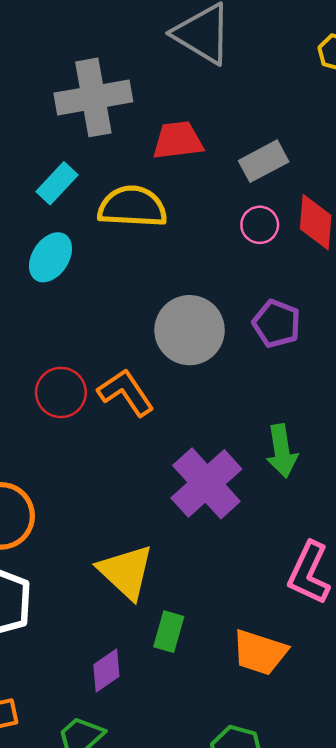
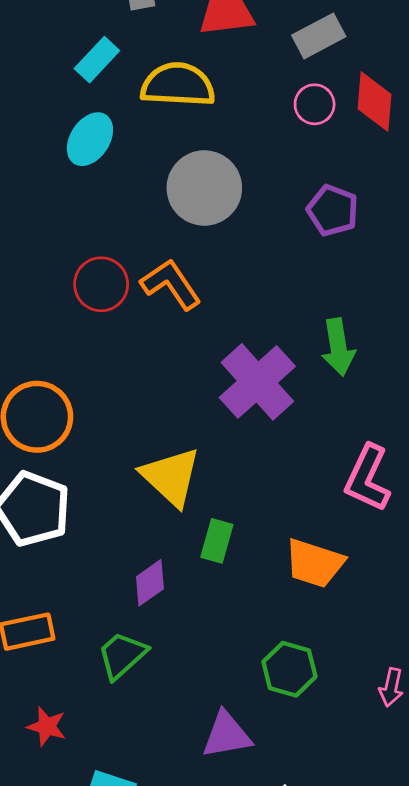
gray circle: (190, 330) -> (204, 188), moved

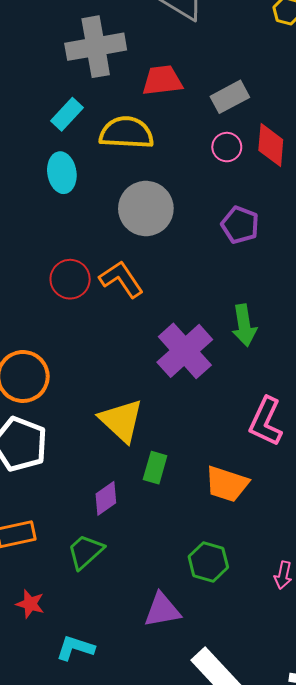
cyan ellipse: (90, 139) -> (62, 173), turned -42

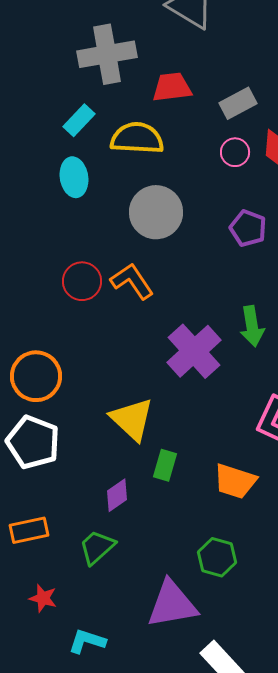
purple triangle: (162, 610) -> (172, 604), size x1.4

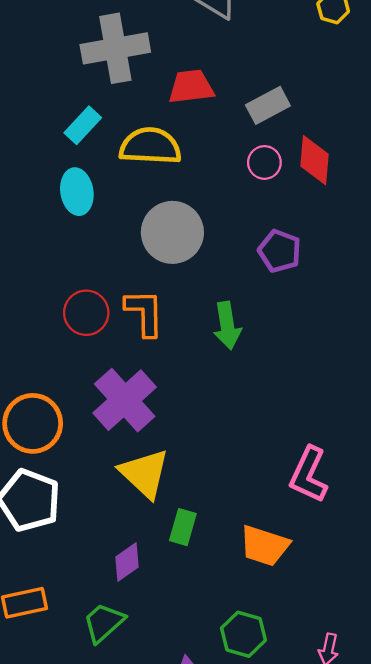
orange L-shape: (132, 281) -> (144, 313), turned 33
green arrow: (252, 326) -> (227, 326), moved
purple cross: (194, 351) -> (125, 400), moved

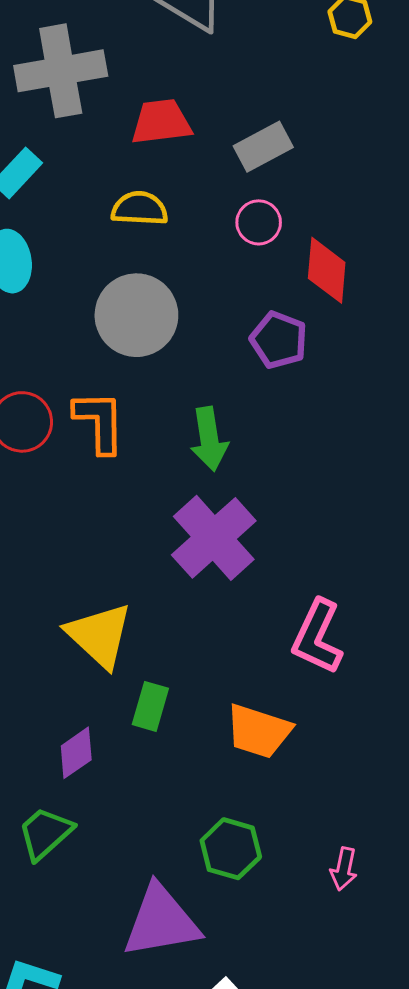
yellow semicircle: (150, 146) -> (140, 208), moved, size x0.7
red diamond: (315, 160) -> (327, 270), moved
purple cross: (125, 400) -> (214, 538), moved

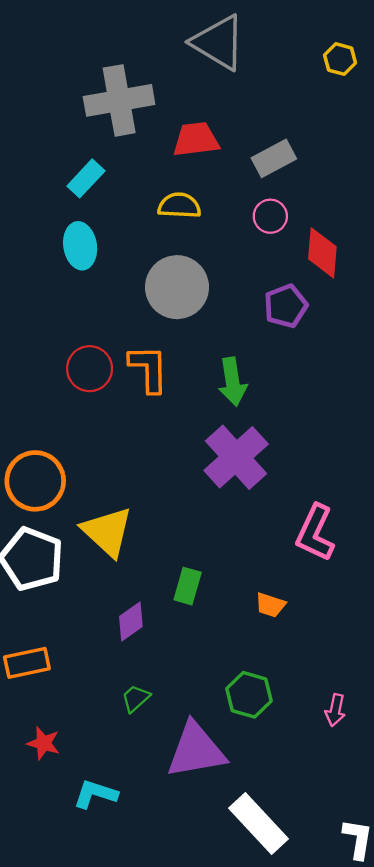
purple pentagon: (279, 340) -> (286, 306), turned 30
yellow triangle: (99, 635) -> (107, 532), moved
orange trapezoid: (259, 731) -> (270, 605), size x0.6
green trapezoid: (45, 833) -> (136, 698), moved, size x0.7

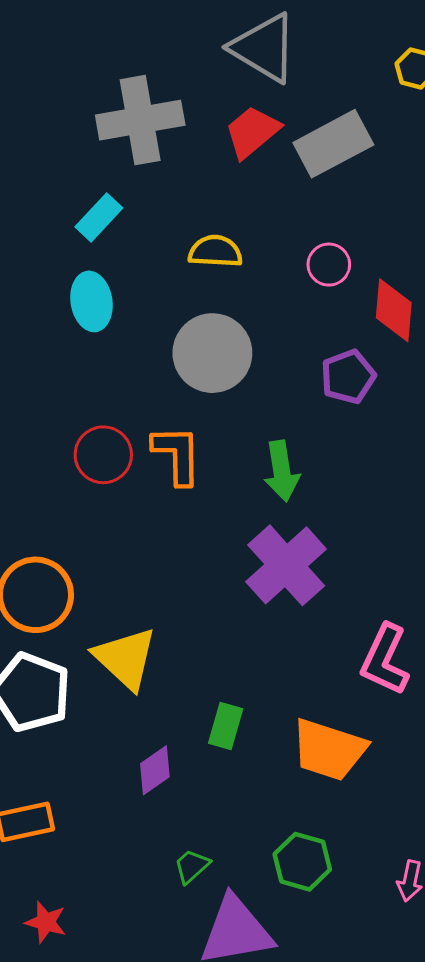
red trapezoid: (196, 139) -> (252, 132), moved, turned -33
gray rectangle: (274, 158) -> (333, 144), moved, size x1.4
orange trapezoid: (270, 605) -> (329, 750), size x2.0
green trapezoid: (136, 698) -> (192, 866), moved

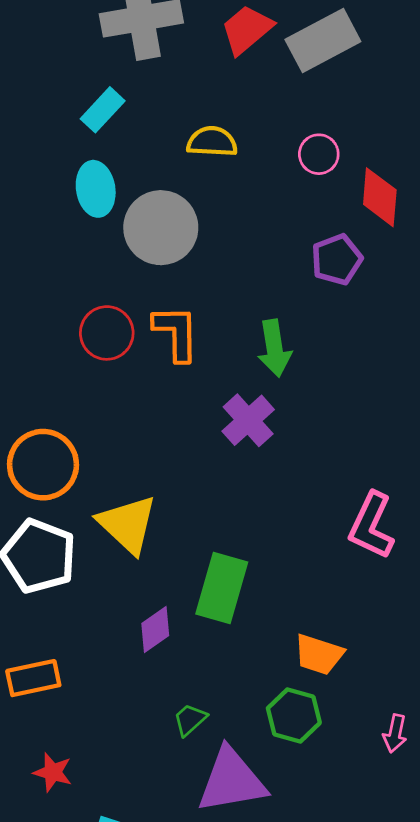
gray circle: (212, 353) -> (161, 228), moved
purple cross: (286, 565) -> (248, 420), moved, size x0.7
green rectangle: (226, 726) -> (222, 588), size x1.6
orange trapezoid: (329, 750) -> (319, 655), moved, size x0.7

